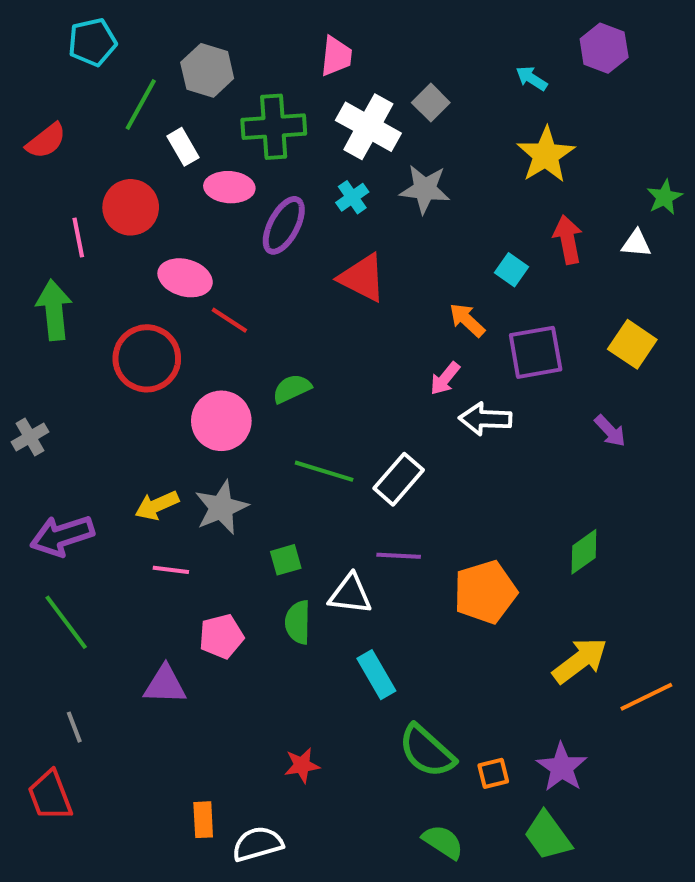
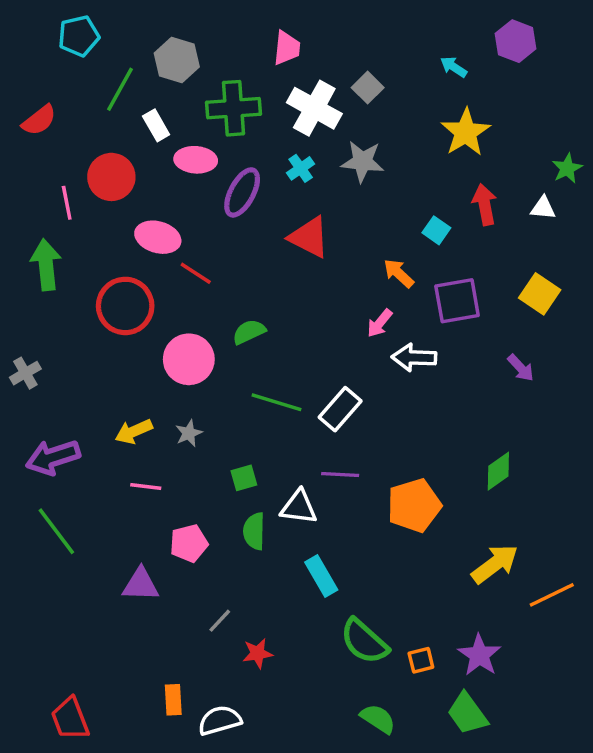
gray star: (221, 507) -> (189, 433), size x0.6
gray line: (74, 727) -> (220, 621), moved, turned 64
red trapezoid: (50, 796) -> (70, 719), moved

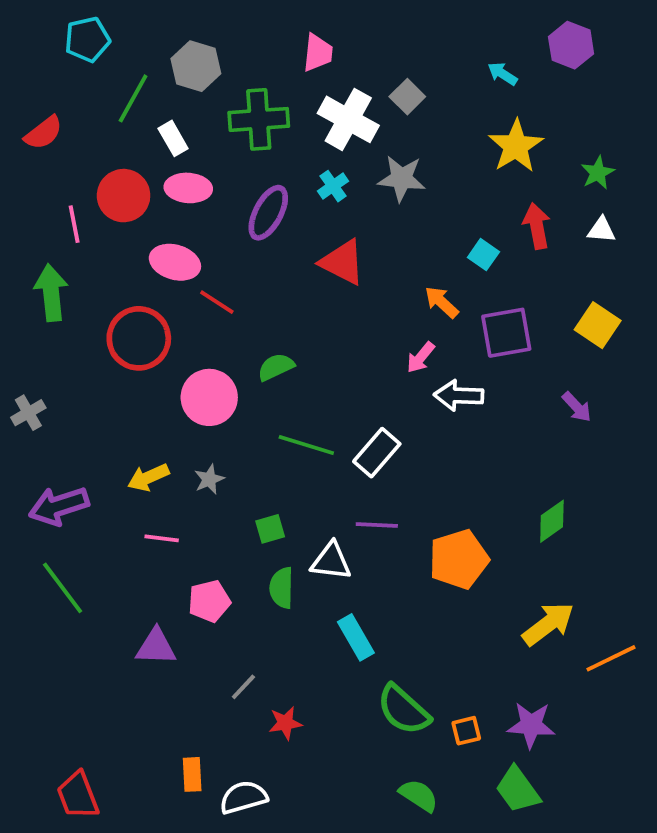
pink ellipse: (196, 160) -> (188, 188), moved
green star: (567, 168) -> (598, 173), moved
purple star: (479, 655) -> (531, 725), turned -30

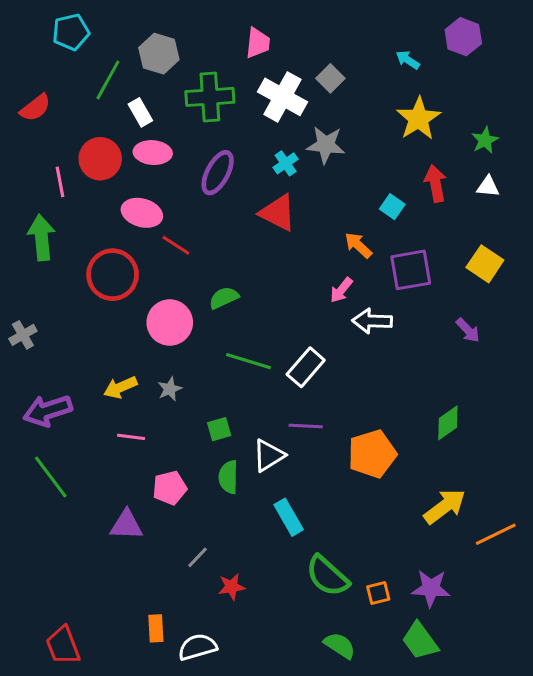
cyan cross: (333, 186) -> (286, 163), moved
white triangle: (331, 561) -> (269, 455), turned -39

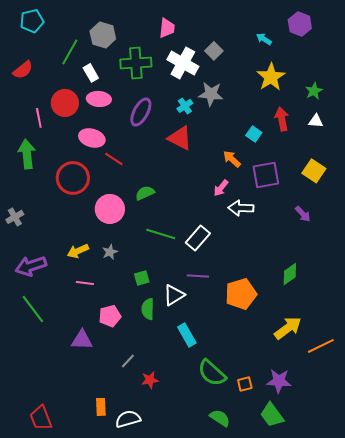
cyan pentagon: (71, 32) -> (32, 21), moved

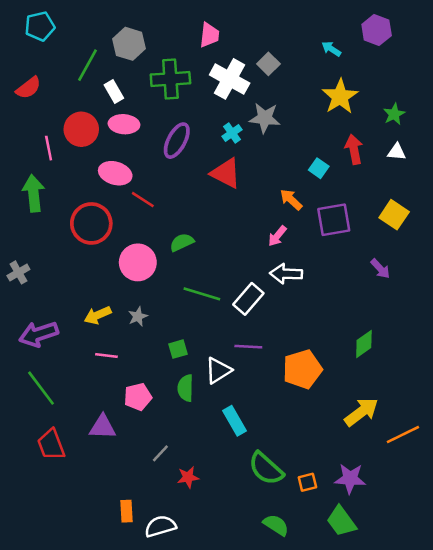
white arrow: (241, 208) -> (286, 274), moved
red trapezoid: (41, 418) -> (51, 445), moved

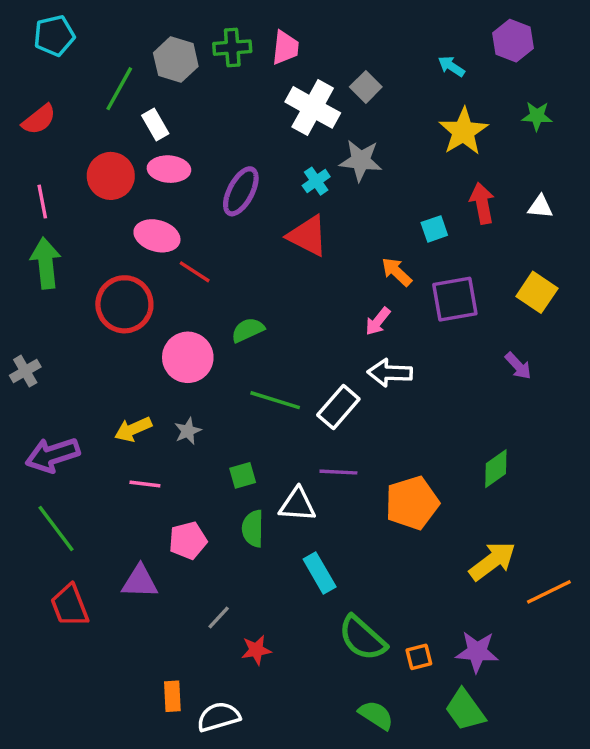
green cross: (170, 79) -> (232, 48), moved, size x0.7
green star: (394, 114) -> (537, 116), moved, turned 30
pink line: (49, 148) -> (42, 202), moved
cyan square: (319, 168) -> (434, 229), turned 36
white triangle: (218, 370) -> (297, 505), turned 36

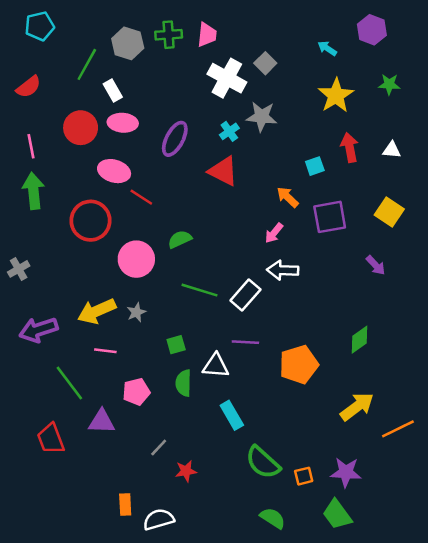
yellow arrow: (133, 429) -> (97, 311), size x1.4
green line: (56, 529) -> (69, 383), moved

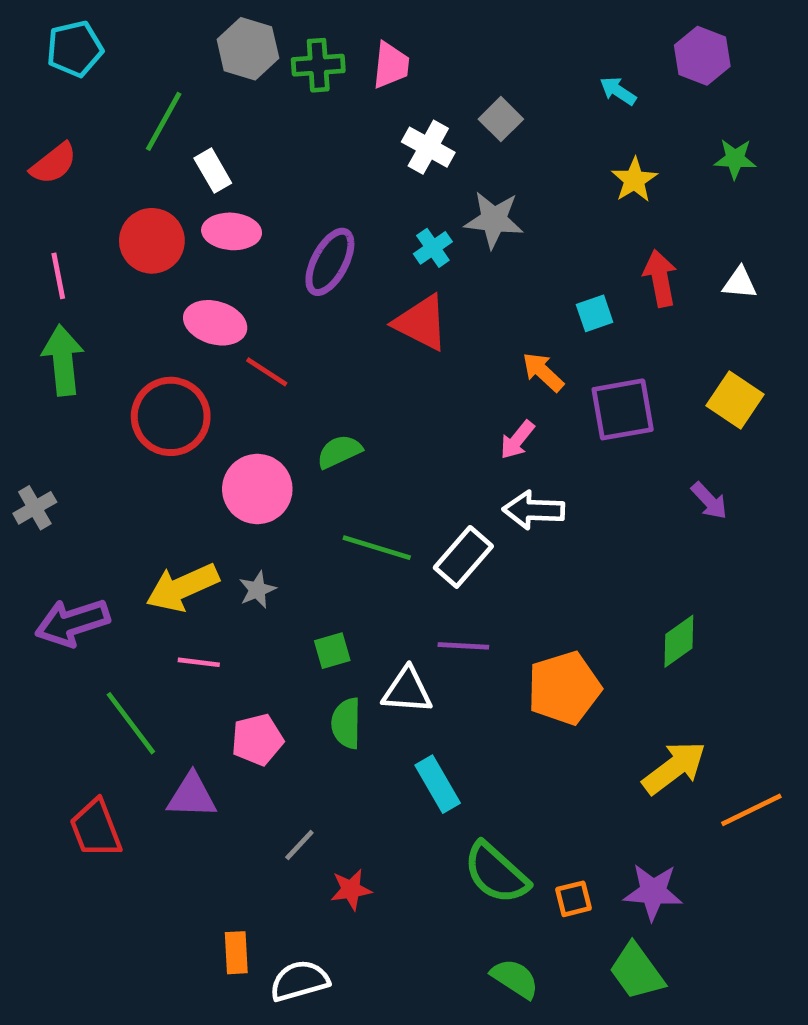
gray hexagon: (128, 43) -> (248, 49), moved
white cross: (227, 78) -> (428, 147), size x0.7
yellow star: (336, 95) -> (634, 180), size x0.7

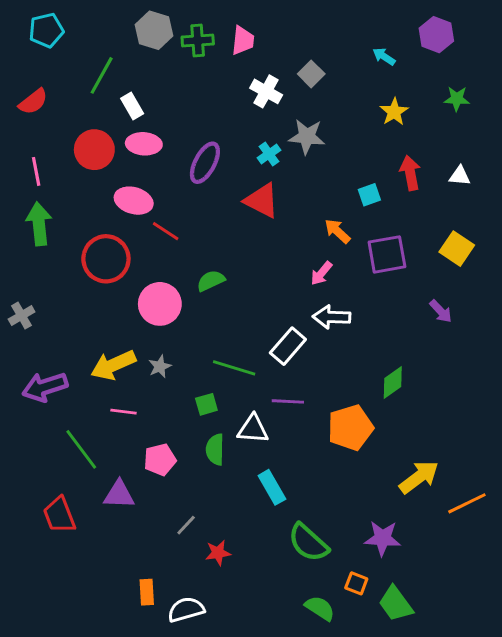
green line: (377, 548) -> (234, 368), moved
green diamond: (679, 641) -> (393, 383), moved
purple star: (653, 892) -> (383, 538), moved
orange square: (573, 899) -> (356, 583), moved, turned 35

